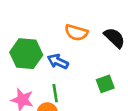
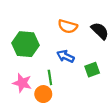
blue arrow: (58, 61) -> (65, 56), moved

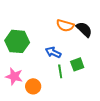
orange semicircle: (68, 26) -> (65, 25), moved
green line: (50, 77) -> (60, 71), moved

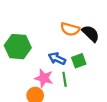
green square: (77, 64) -> (79, 61), moved
pink star: (14, 76) -> (44, 78), moved

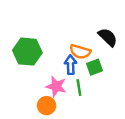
orange semicircle: (70, 29) -> (80, 52), moved
blue arrow: (57, 59) -> (71, 65), turned 63

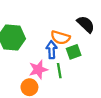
pink star: (56, 86) -> (38, 70), turned -30

